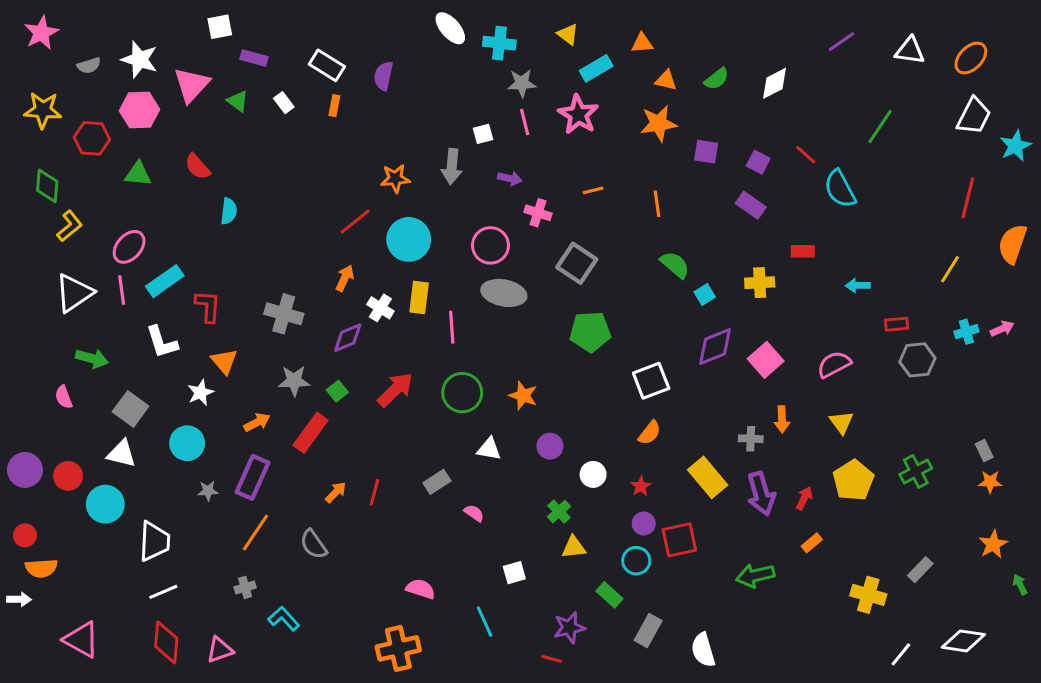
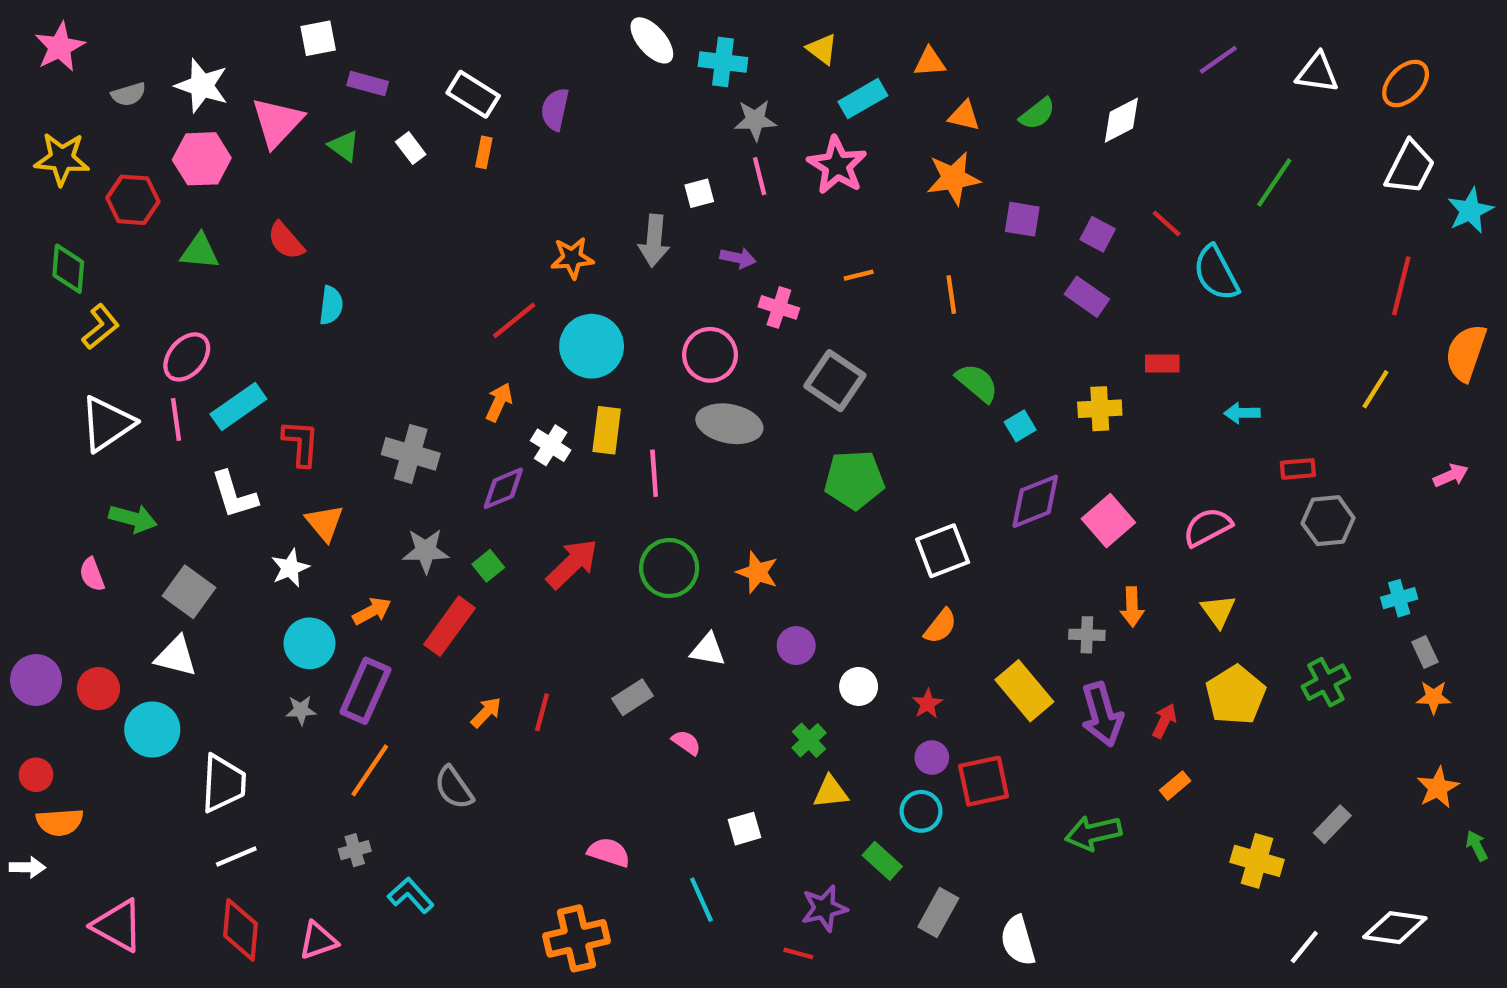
cyan cross: (966, 332) -> (1399, 598), moved
cyan circle: (187, 443) -> (309, 643), moved

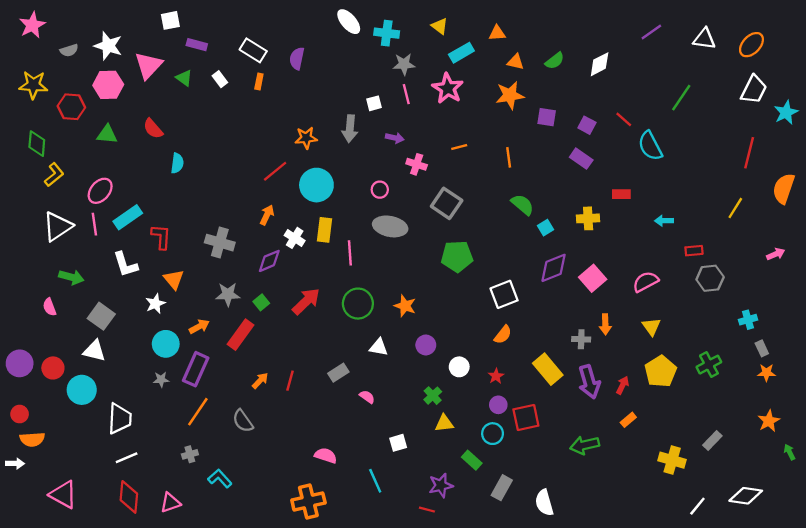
pink circle: (710, 355) -> (380, 190), size x0.6

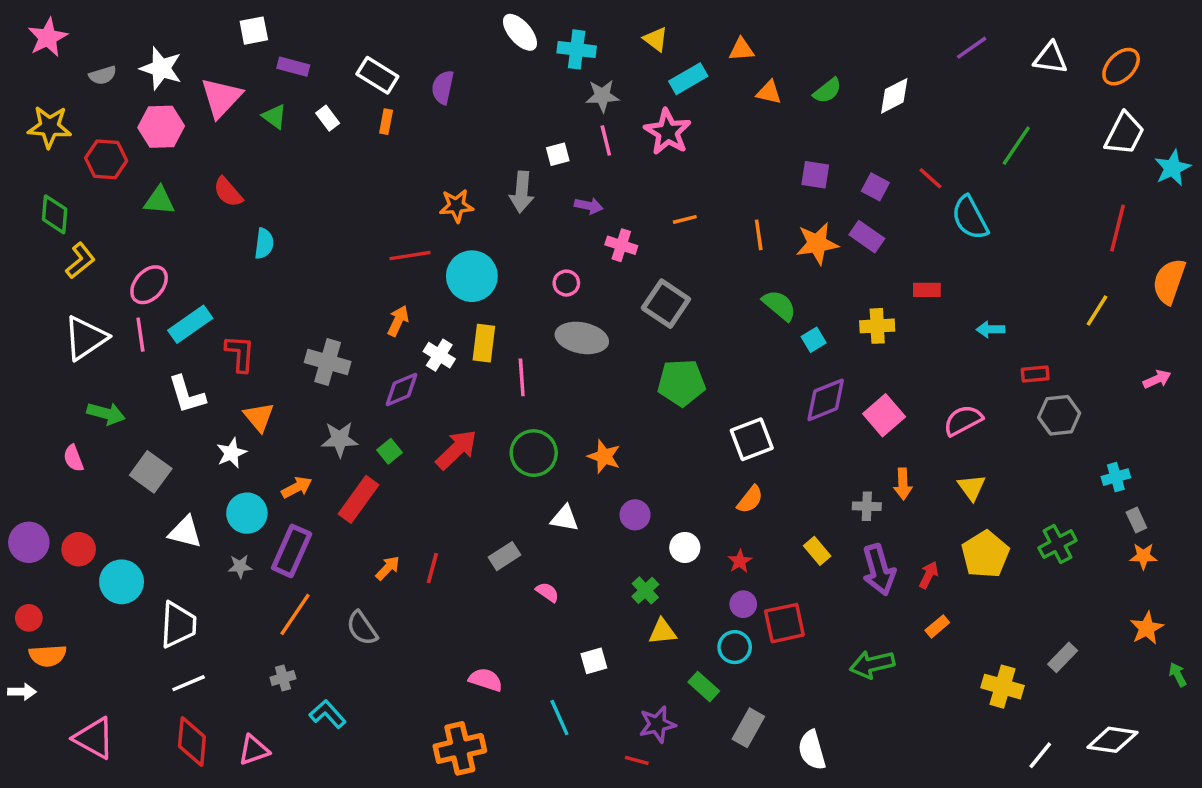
orange star: (510, 95) -> (817, 244), moved
red line: (275, 171) -> (410, 256), turned 30
white triangle: (94, 351) -> (185, 532), moved
yellow rectangle: (548, 369) -> (817, 551), size x0.6

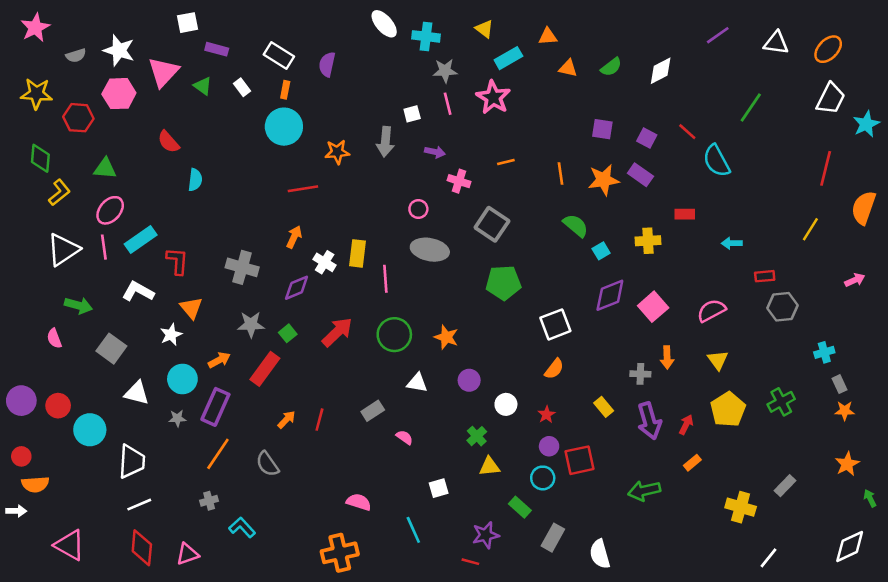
green triangle: (159, 201) -> (105, 168), moved
cyan circle: (472, 276) -> (284, 127), moved
white L-shape: (187, 395) -> (138, 291), turned 136
white diamond: (1112, 740) -> (850, 546), moved, turned -33

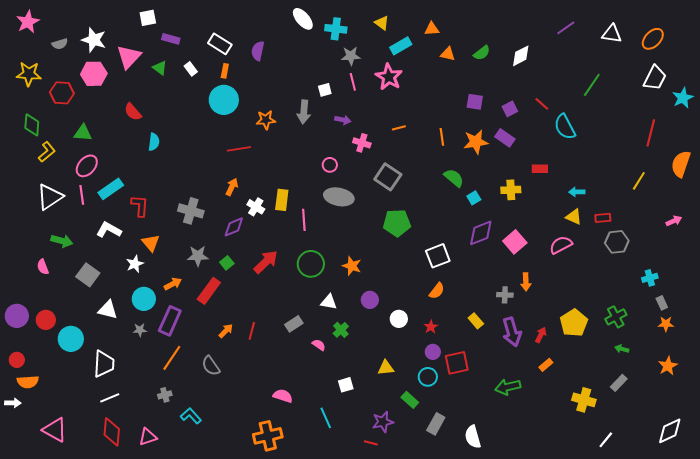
purple square: (647, 138) -> (510, 109), turned 35
yellow triangle: (718, 360) -> (574, 217), moved, turned -30
green cross: (477, 436) -> (341, 330), moved
green arrow: (870, 498) -> (622, 349), moved, turned -48

